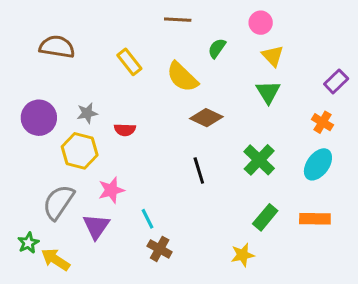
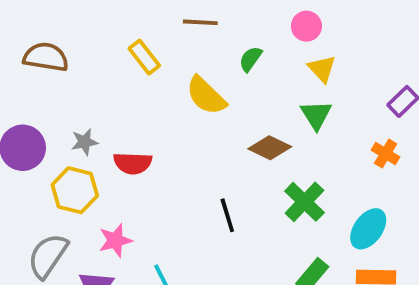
yellow rectangle: (129, 62) -> (144, 57), moved
brown diamond: (206, 118) -> (270, 148), moved
red semicircle: (125, 130) -> (133, 163), size x1.4
cyan ellipse: (318, 164) -> (368, 229), moved

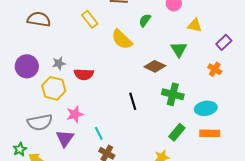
yellow triangle: (322, 69) -> (195, 25), moved, turned -35
green cross: (305, 202) -> (173, 94), turned -30
cyan ellipse: (368, 229) -> (206, 108), turned 45
gray semicircle: (48, 256) -> (40, 122), turned -135

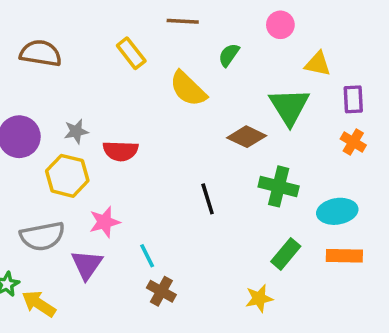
purple rectangle: (224, 42) -> (353, 99), moved, turned -49
green triangle: (179, 49) -> (289, 107), size x1.4

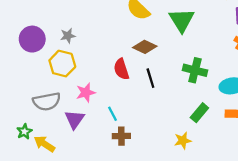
green triangle: (289, 107) -> (182, 20), moved
brown diamond: (247, 137) -> (145, 47), moved
red semicircle: (121, 151) -> (121, 69), moved, turned 70
brown cross: (161, 291) -> (121, 136), turned -30

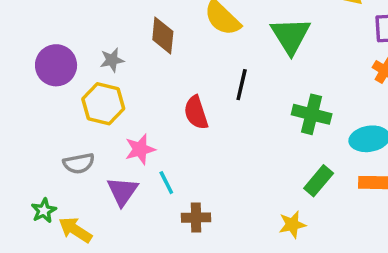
brown diamond: (145, 47) -> (163, 36), moved, turned 70
black line: (150, 78) -> (242, 85), moved, turned 30
gray semicircle: (47, 101) -> (79, 163), size x0.7
cyan line: (112, 114) -> (166, 183), moved

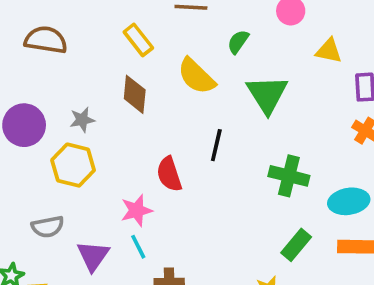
pink star: (140, 149) -> (137, 210), moved

